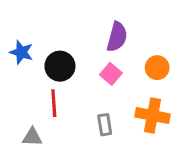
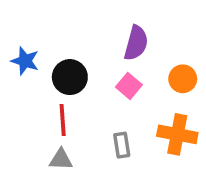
gray triangle: (32, 137) -> (61, 159), moved

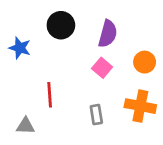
black circle: (70, 77) -> (61, 25), moved
gray triangle: (61, 159) -> (25, 126), moved

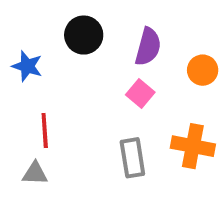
orange circle: (145, 62) -> (203, 70), moved
red line: (50, 95) -> (45, 131), moved
gray rectangle: (96, 115) -> (132, 158), size x1.4

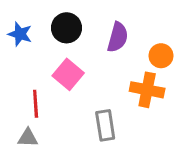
blue star: (27, 66) -> (20, 34), moved
pink square: (140, 93) -> (68, 74), moved, size x1.4
orange cross: (193, 146) -> (147, 90), moved

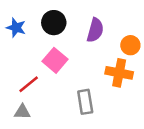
red line: (36, 104) -> (29, 84), turned 55

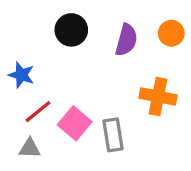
blue star: (16, 28) -> (21, 75), moved
orange circle: (130, 45) -> (171, 33), moved
pink square: (55, 60) -> (75, 123), moved

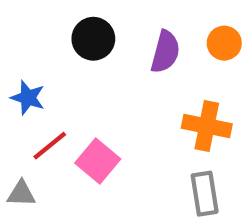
gray rectangle: (113, 135) -> (205, 194), moved
gray triangle: (30, 148) -> (21, 194), moved

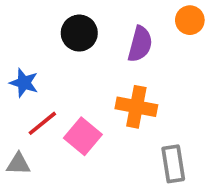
orange circle: (224, 43) -> (190, 20), moved
orange cross: (207, 126) -> (136, 107), moved

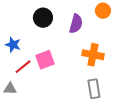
orange cross: (136, 107) -> (93, 55), moved
pink square: (83, 136) -> (45, 60), moved, turned 30

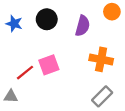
blue star: (13, 45) -> (14, 24), moved
gray rectangle: (94, 89) -> (102, 96), turned 54

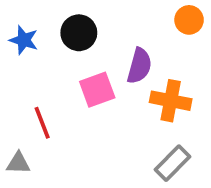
purple semicircle: (83, 26) -> (139, 66), moved
pink square: (49, 65) -> (97, 90), moved
red line: (25, 73) -> (42, 123), turned -72

